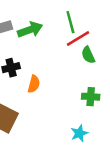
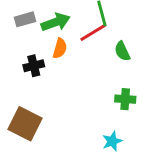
red line: (78, 39) -> (93, 32), moved
orange semicircle: (34, 84) -> (60, 48), moved

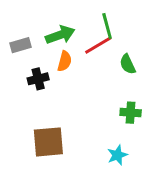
gray rectangle: (25, 19) -> (21, 45), moved
brown square: (25, 124) -> (48, 142), moved, turned -32

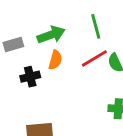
red line: (98, 45) -> (94, 58), moved

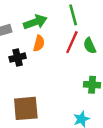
red line: (94, 58) -> (72, 42), turned -35

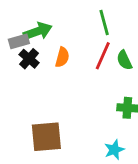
green arrow: (35, 22) -> (38, 31), moved
black cross: (18, 58) -> (29, 59), moved, turned -35

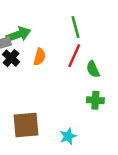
green semicircle: (124, 60) -> (93, 69), moved
cyan star: (114, 150) -> (68, 136), moved

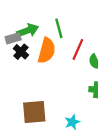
green line: (76, 27) -> (59, 28), moved
orange semicircle: (40, 57) -> (47, 51), size x1.6

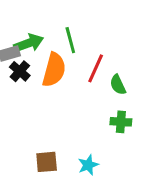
brown square: (34, 112) -> (47, 162), moved, size x0.7

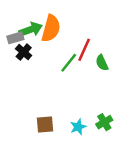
green line: (70, 40) -> (69, 63), moved, turned 54
orange semicircle: (54, 70) -> (51, 28), moved
green cross: (121, 122) -> (104, 122), moved, turned -35

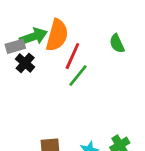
red line: (84, 50) -> (72, 56), moved
green semicircle: (102, 63) -> (117, 44), moved

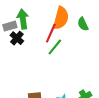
orange semicircle: (57, 35) -> (61, 18), moved
green arrow: (33, 37) -> (23, 19), turned -78

